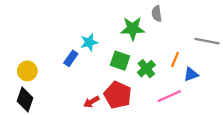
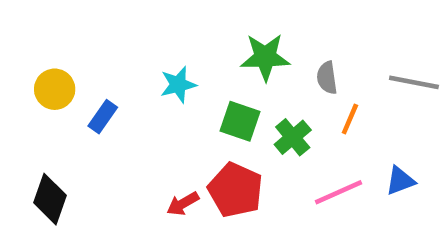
gray semicircle: (157, 14) -> (327, 78), moved
blue rectangle: (71, 58) -> (103, 117), moved
yellow circle: (27, 71) -> (55, 89), moved
blue triangle: (191, 74) -> (400, 181), moved

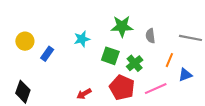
orange line: (350, 119) -> (169, 60), moved
blue triangle: (400, 181) -> (185, 75), moved
red pentagon: (235, 190) -> (122, 87), moved

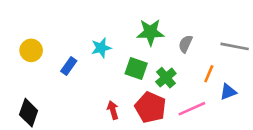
gray semicircle: (150, 36) -> (185, 44), turned 32
blue rectangle: (47, 54) -> (69, 66), moved
red arrow: (84, 94) -> (113, 110), moved, turned 104

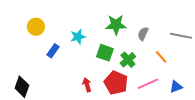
yellow circle: (31, 50) -> (36, 27), moved
orange line: (209, 74) -> (161, 57), turned -64
blue triangle: (228, 92) -> (176, 87), moved

